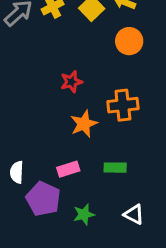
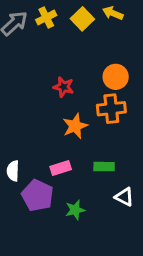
orange circle: (129, 41) -> (116, 77), moved
red star: (71, 82) -> (64, 87), turned 30
white triangle: (134, 214) -> (124, 197), moved

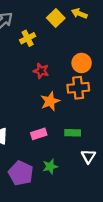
yellow cross: (46, 18) -> (28, 38), moved
purple pentagon: (38, 195) -> (21, 173), moved
white triangle: (124, 197) -> (88, 156), turned 35

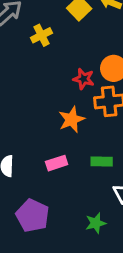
red star: (41, 71) -> (84, 79), moved
green star: (50, 166) -> (96, 223), moved

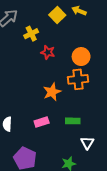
red star: (84, 79) -> (48, 52), moved

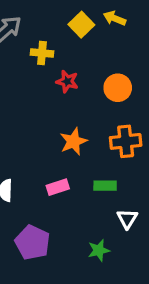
yellow cross: (31, 34) -> (42, 53), turned 32
orange cross: (78, 79) -> (126, 141), moved

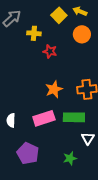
orange circle: (118, 88) -> (82, 34), moved
green rectangle: (105, 186) -> (74, 117), size x1.5
pink rectangle: (58, 187) -> (44, 118), size x1.5

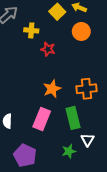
green rectangle: (74, 117) -> (73, 118), turned 75
pink rectangle: (44, 118) -> (42, 119), turned -50
green star: (70, 158) -> (69, 151), moved

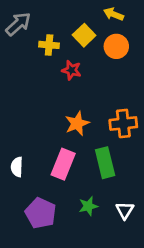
yellow square: (57, 12) -> (84, 35), moved
white triangle: (88, 140) -> (125, 210), moved
green star: (69, 151) -> (88, 206), moved

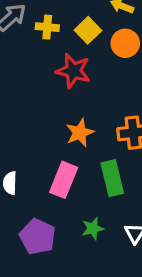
yellow cross: (49, 45) -> (47, 27), moved
red star: (71, 70) -> (73, 71), size x1.5

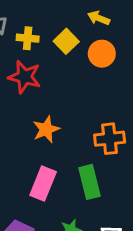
red star: (73, 71) -> (25, 77), moved
orange star: (80, 133) -> (46, 129), moved

